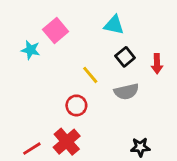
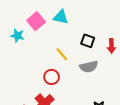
cyan triangle: (114, 25) -> (61, 17), moved
black square: (125, 57) -> (88, 41), turned -32

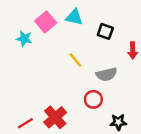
black square: (88, 41) -> (105, 31), moved
red circle: (52, 77) -> (93, 99), moved

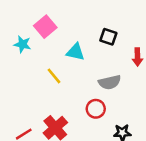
cyan triangle: (74, 17) -> (76, 52), moved
yellow line: (75, 60) -> (54, 76), moved

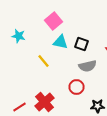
pink square: (45, 27) -> (54, 21), moved
black square: (108, 37) -> (82, 44), moved

